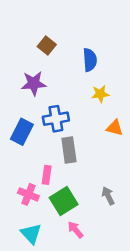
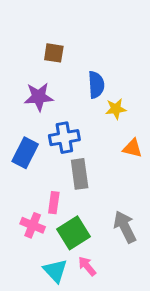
brown square: (47, 46) -> (54, 53), turned -30
blue semicircle: (90, 60) -> (96, 85), moved
gray arrow: (108, 196) -> (125, 227), size x1.5
cyan triangle: (31, 234) -> (55, 271), moved

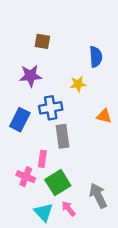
blue semicircle: (96, 85) -> (96, 57), moved
yellow star: (116, 109) -> (78, 84), moved
gray arrow: (125, 227) -> (98, 196), moved

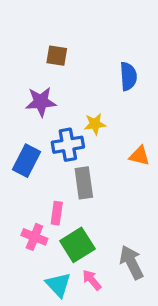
yellow star: (78, 84) -> (95, 124), moved

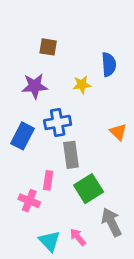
yellow star: (95, 124) -> (82, 85), moved
orange triangle: (139, 156) -> (118, 132), turned 30
green square: (77, 245) -> (89, 189), moved

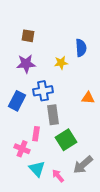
brown square: (48, 47) -> (28, 36), moved
orange triangle: (118, 132) -> (88, 98), turned -40
gray arrow: (111, 222) -> (83, 165), turned -105
cyan triangle: (49, 241) -> (37, 169), moved

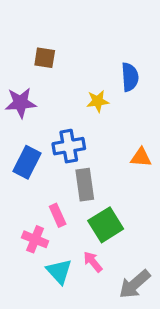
purple star: (26, 64) -> (21, 103), moved
pink rectangle: (36, 134) -> (58, 215), turned -32
gray arrow: (83, 165) -> (135, 284), moved
pink arrow: (58, 176) -> (93, 262), moved

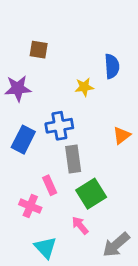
orange triangle: (141, 157) -> (122, 135), turned -42
cyan triangle: (59, 271) -> (45, 248), moved

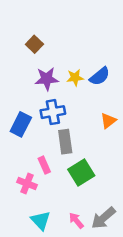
brown square: (39, 50) -> (34, 44), turned 35
blue semicircle: (112, 66) -> (100, 76), moved, turned 55
purple star: (18, 88) -> (47, 79), moved
pink arrow: (80, 225) -> (76, 220), moved

